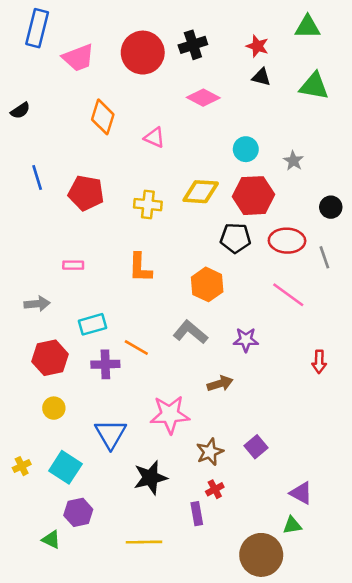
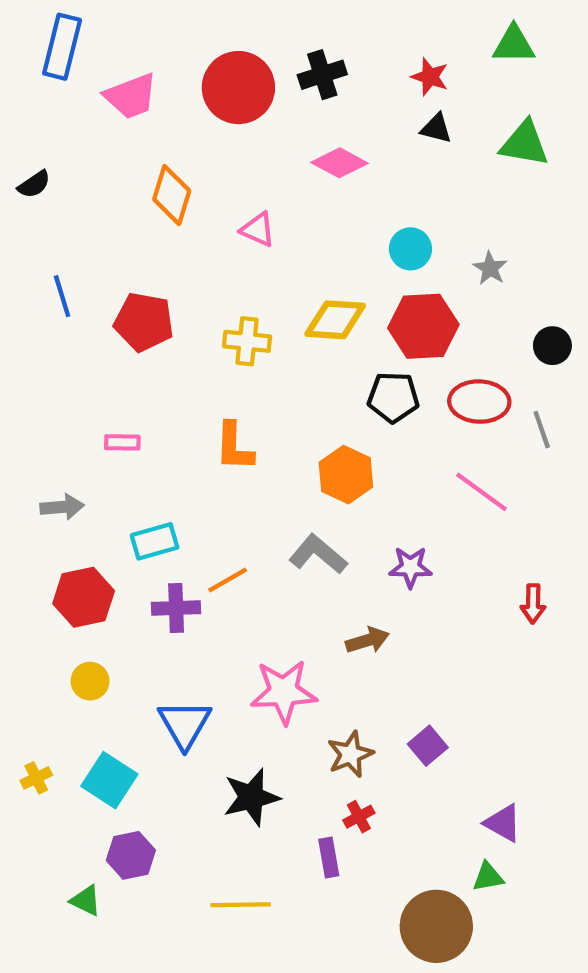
orange line: (136, 348) -> (228, 580), turned -60

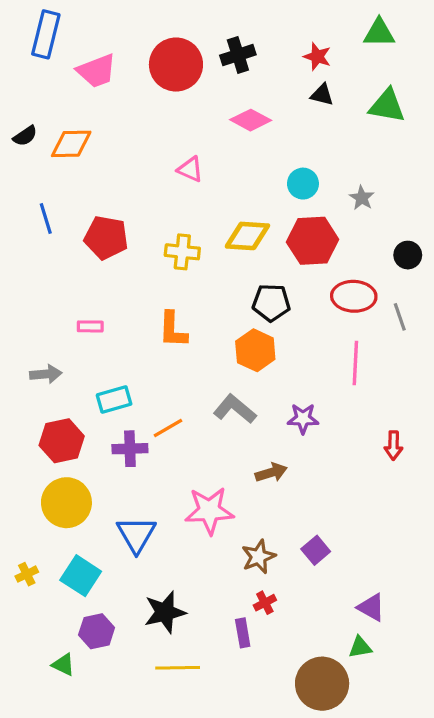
orange diamond: (172, 195) -> (71, 144), moved, turned 72
black pentagon: (393, 397) -> (271, 303), moved
pink line: (481, 492) -> (355, 363), turned 57
yellow circle: (90, 681) -> (66, 503), size x1.8
black star: (251, 797) -> (165, 612), moved

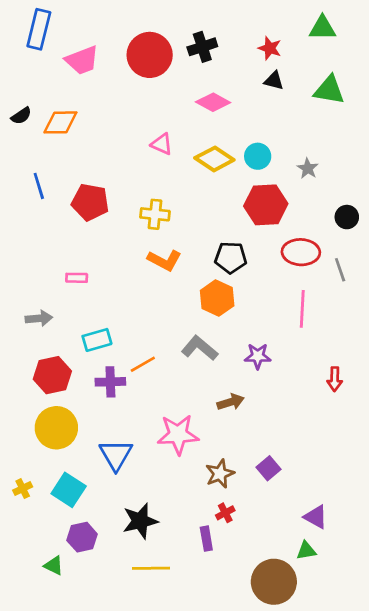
yellow diamond: (247, 236) -> (214, 159), moved, turned 30
orange L-shape: (173, 330) -> (164, 260), moved, turned -64

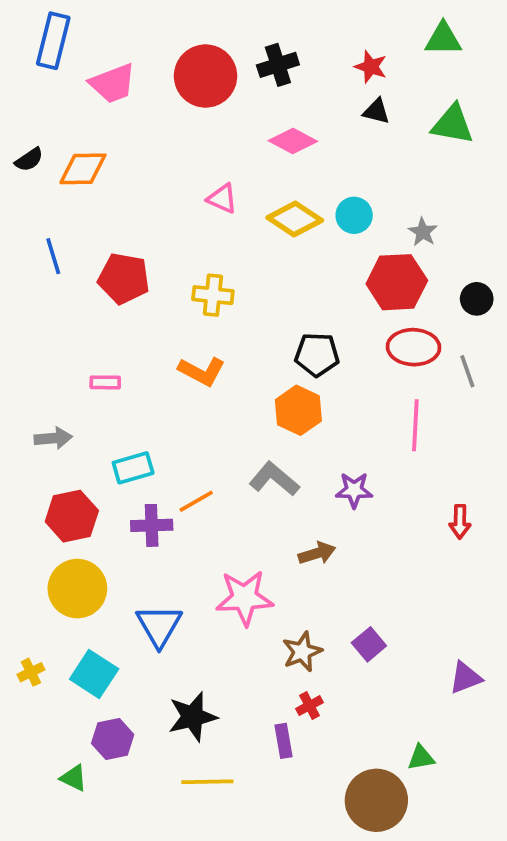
red hexagon: (266, 205) -> (397, 282), moved
orange L-shape: (164, 260) -> (202, 371), moved
purple triangle: (316, 517) -> (466, 678), moved, turned -50

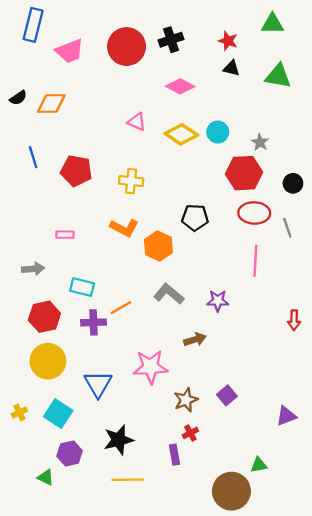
orange hexagon: (298, 410) -> (158, 246), moved
cyan rectangle: (133, 468) -> (82, 287), turned 30
red arrow: (460, 522) -> (294, 320), moved

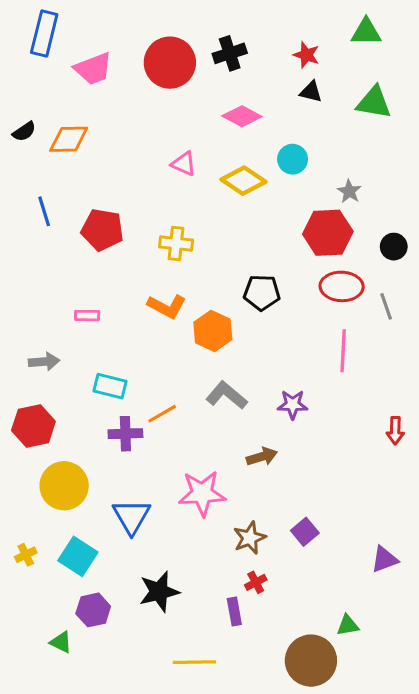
cyan circle: (218, 132) -> (293, 159), moved
red hexagon: (44, 317) -> (33, 426), moved
yellow line: (128, 480) -> (194, 662), moved

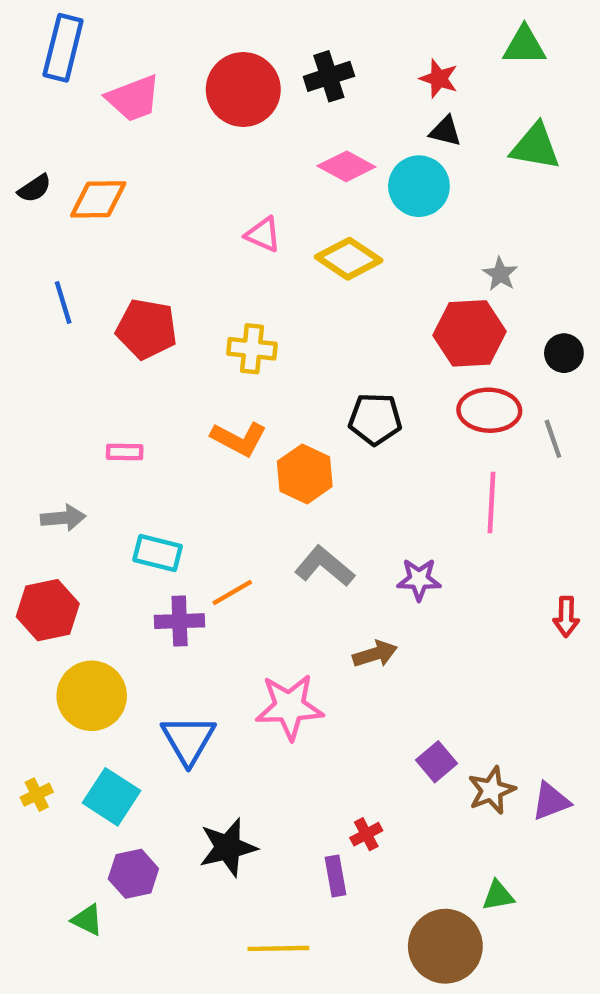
cyan circle: (293, 159) -> (419, 186), moved, size x1.4
brown star: (250, 538) -> (491, 790), moved

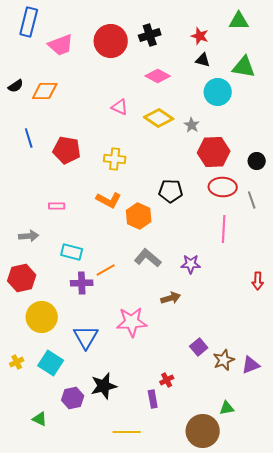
cyan circle: (419, 186) -> (218, 92), moved
gray star: (500, 274) -> (192, 125), moved
purple hexagon: (133, 874) -> (73, 398), moved

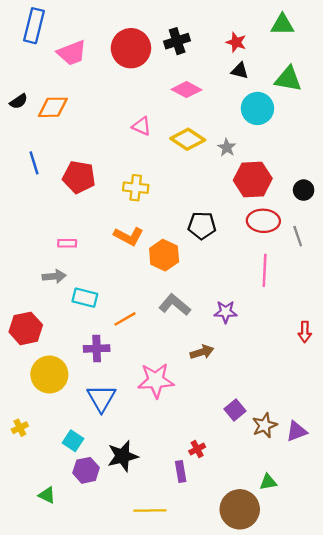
gray arrow: (29, 236) -> (54, 276), moved
purple cross: (82, 283) -> (97, 348), moved
cyan square: (51, 363) -> (73, 441), moved, size x0.7

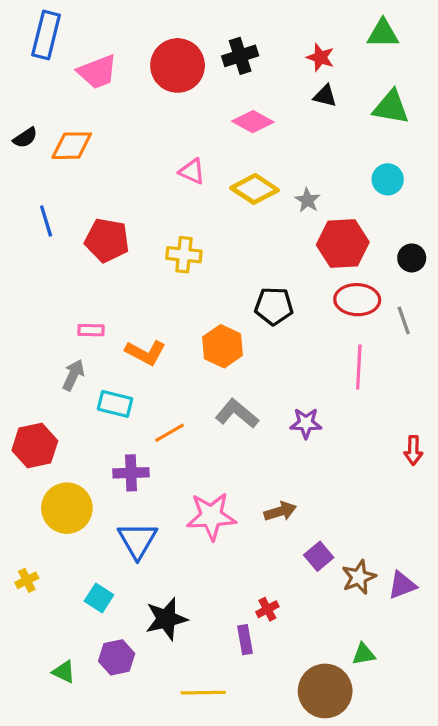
cyan circle: (257, 108) -> (388, 179), moved, size x0.7
orange L-shape: (129, 236) -> (145, 353), moved
gray arrow: (54, 276) -> (73, 375), turned -60
brown arrow: (202, 352) -> (280, 511), moved
purple hexagon: (86, 470) -> (117, 657), moved

